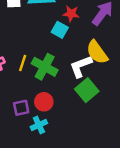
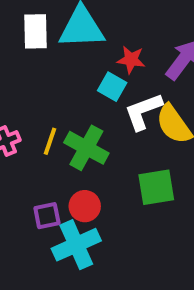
white L-shape: (81, 66) -> (143, 111), moved
green square: (87, 90) -> (156, 187), turned 30
cyan cross: (39, 125) -> (76, 245), size x1.6

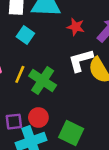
cyan square: (112, 87) -> (25, 35), moved
green square: (156, 187) -> (71, 133), moved, turned 30

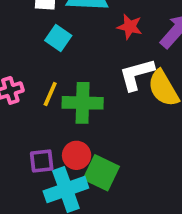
green cross: (43, 81) -> (83, 103), turned -32
green square: (71, 133) -> (101, 173), moved

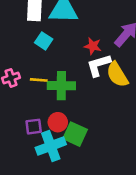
red star: (130, 27) -> (93, 46), moved
yellow line: (50, 94) -> (39, 80), turned 72

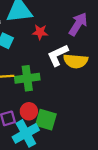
red star: (93, 46) -> (40, 32), moved
yellow semicircle: (117, 75) -> (76, 61), turned -45

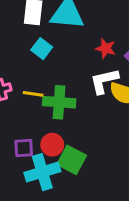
red star: (40, 32) -> (106, 48), moved

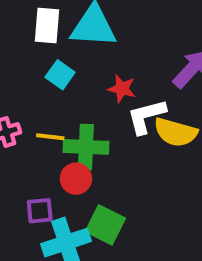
red star: (106, 48) -> (122, 89), moved
red circle: (52, 145) -> (76, 179), moved

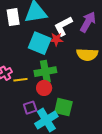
cyan square: (60, 75) -> (40, 43), moved, size x1.6
white L-shape: (146, 116) -> (63, 26), moved
yellow line: (50, 137) -> (20, 80), moved

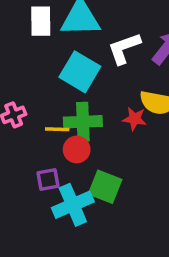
red star: (56, 39) -> (135, 119), moved
yellow line: (20, 80) -> (57, 129), moved

